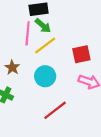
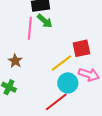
yellow line: (45, 45) -> (61, 63), moved
cyan circle: (45, 76) -> (68, 83), moved

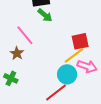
pink line: (30, 28) -> (25, 35), moved, turned -45
yellow line: (61, 63) -> (74, 55), moved

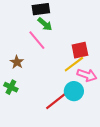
pink line: (25, 35) -> (37, 40), moved
cyan circle: (67, 74) -> (74, 91), moved

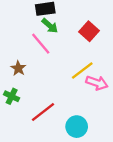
red square: (80, 50) -> (89, 31), moved, turned -36
cyan circle: (74, 91) -> (77, 127), moved
red line: (56, 101) -> (43, 112), moved

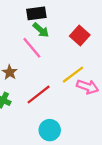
red line: (43, 112) -> (39, 95), moved
cyan circle: (77, 127) -> (50, 130), moved

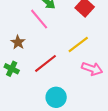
pink arrow: (88, 87) -> (92, 69), moved

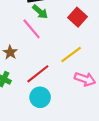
cyan circle: (56, 97) -> (40, 97), moved

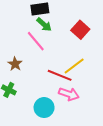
red line: (38, 74) -> (60, 75), moved, turned 60
pink arrow: (85, 79) -> (69, 94), moved

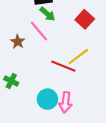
brown star: (15, 64) -> (18, 42), moved
pink arrow: (69, 94) -> (66, 102), moved, turned 78

